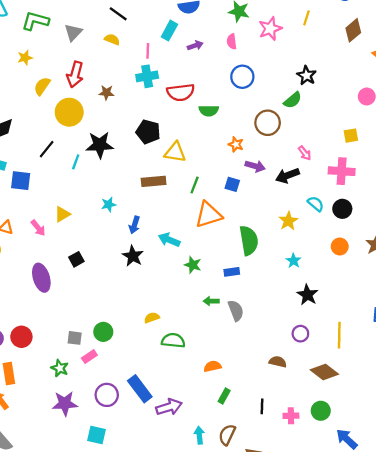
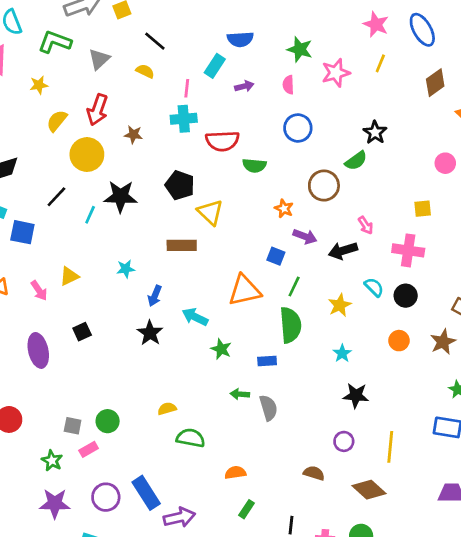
yellow triangle: (175, 152) -> (210, 212), turned 30
green line: (195, 185) -> (294, 287), moved
black star: (307, 295) -> (356, 395), turned -30

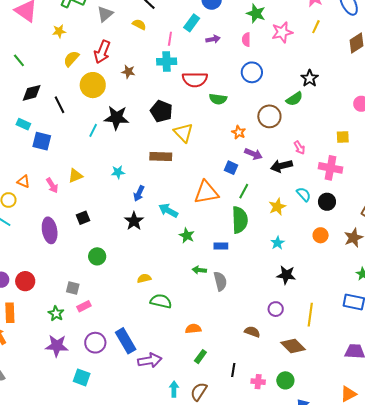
black line: (56, 197) -> (60, 105), moved, turned -72
green circle: (108, 421) -> (97, 256), moved

